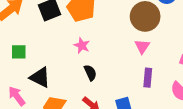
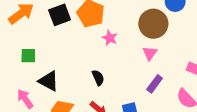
pink star: (82, 45) -> (110, 38), moved
purple rectangle: (148, 78) -> (155, 84), turned 30

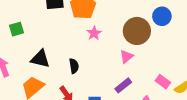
green square: (28, 56) -> (16, 29), turned -32
black triangle: (49, 81) -> (40, 59), moved, turned -30

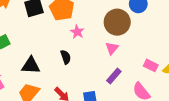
black semicircle: (74, 66) -> (66, 57), moved

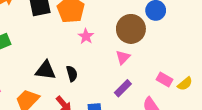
black semicircle: (66, 57) -> (72, 74), moved
black triangle: (31, 65) -> (46, 70), moved

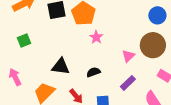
brown circle: (131, 29) -> (153, 45), moved
black semicircle: (72, 74) -> (93, 72), moved, turned -96

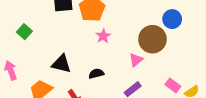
green square: (24, 40) -> (24, 32), turned -32
brown circle: (153, 45) -> (152, 39), moved

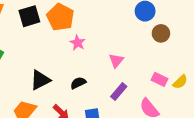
brown circle: (152, 39) -> (161, 33), moved, size x0.6
black triangle: (61, 64) -> (40, 80), turned -30

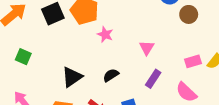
pink rectangle: (159, 79) -> (193, 61), turned -35

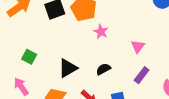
green square: (23, 57) -> (29, 57), moved

